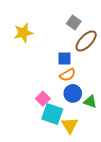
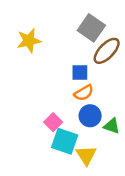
gray square: (74, 22) -> (91, 28), size x1.5

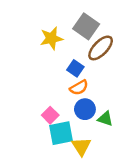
yellow star: (29, 41) -> (51, 38), moved
blue square: (80, 72) -> (75, 68), turned 35
cyan square: (65, 141) -> (61, 133), turned -30

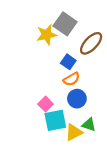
gray square: (86, 26) -> (65, 24), moved
green triangle: (105, 119) -> (89, 125), moved
yellow triangle: (81, 146) -> (74, 132), turned 36

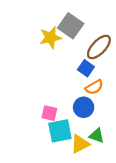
blue square: (68, 62) -> (86, 68), moved
orange semicircle: (72, 79) -> (94, 87), moved
pink square: (46, 104) -> (49, 113), turned -32

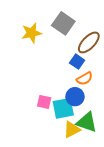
yellow star: (50, 38) -> (31, 33), moved
cyan square: (60, 131) -> (63, 108), moved
green triangle: (97, 136) -> (87, 122), size x1.5

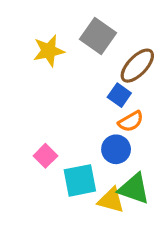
pink square: (44, 102) -> (45, 156), moved, turned 32
cyan square: (63, 108) -> (80, 180), moved
yellow triangle: (72, 130) -> (111, 200), turned 42

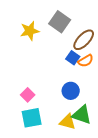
orange semicircle: (131, 121) -> (86, 61), moved
cyan square: (80, 180) -> (32, 118), moved

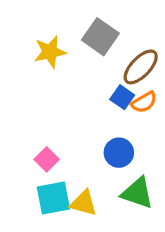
yellow triangle: (68, 122) -> (84, 203), moved

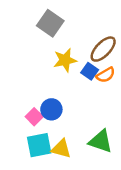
gray square: (100, 37) -> (50, 23), moved
yellow star: (50, 52) -> (65, 60), moved
blue circle: (119, 153) -> (51, 109), moved

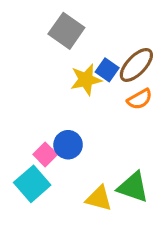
blue square: (90, 71) -> (107, 70), moved
cyan square: (39, 145) -> (32, 184), moved, turned -30
yellow triangle: (61, 149) -> (99, 198), moved

